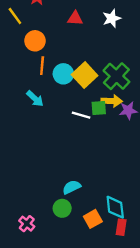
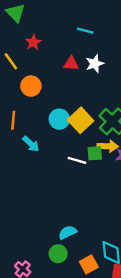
white star: (112, 18) -> (95, 64), moved
orange line: (42, 66) -> (13, 120), moved

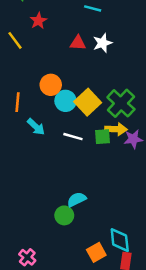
orange circle: (31, 86) -> (51, 85), moved
white line: (77, 160) -> (73, 137), moved
cyan semicircle: (68, 232) -> (77, 199), moved
green circle: (58, 254) -> (64, 215), moved

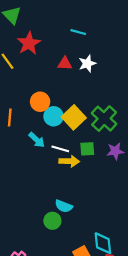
red star: (38, 21) -> (29, 43), size x1.5
cyan arrow: (36, 127) -> (37, 140), moved
yellow arrow: (116, 129) -> (69, 161), moved
cyan semicircle: (77, 199) -> (64, 206), turned -132

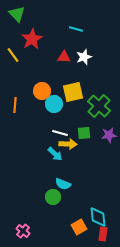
yellow square: (74, 117) -> (73, 92), moved, turned 30
cyan arrow: (37, 140) -> (55, 154), moved

